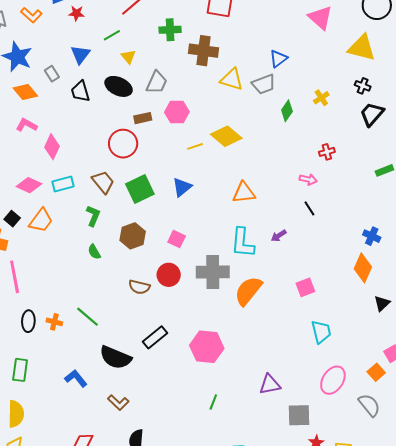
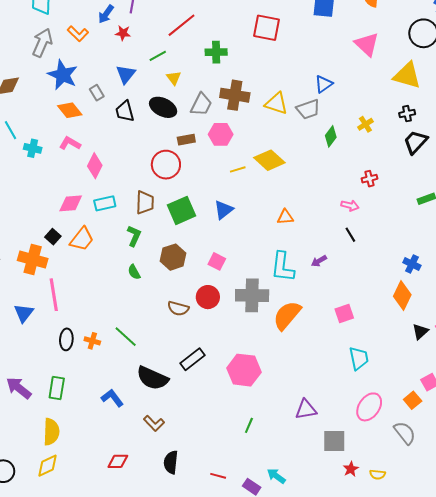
brown cross: (204, 51) -> (235, 95), moved
black cross: (363, 86) -> (407, 114), turned -35
brown trapezoid: (103, 182) -> (145, 202), turned 40
pink diamond: (29, 185) -> (71, 203), turned -30
orange triangle: (244, 193) -> (285, 217), size x0.7

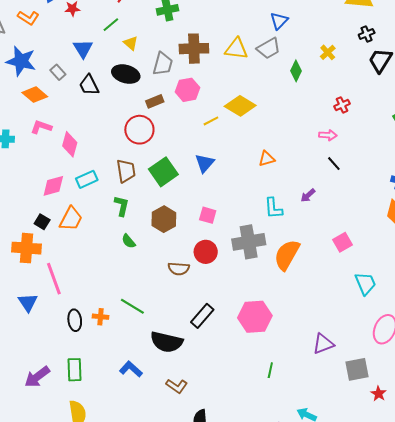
cyan L-shape: (283, 267) -> (273, 208), size x0.7
purple arrow: (19, 388) -> (37, 377), turned -64

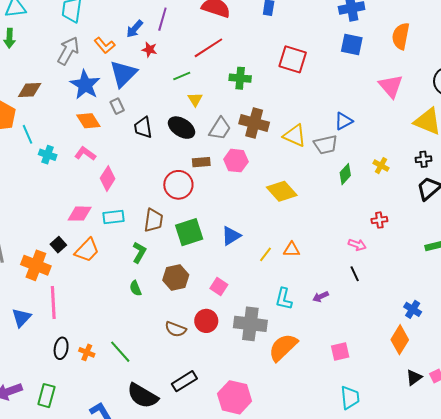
blue triangle: (83, 49) -> (123, 74), moved, size x1.4
yellow cross: (328, 52) -> (381, 166), turned -35
yellow line: (211, 121) -> (266, 254), moved, turned -42

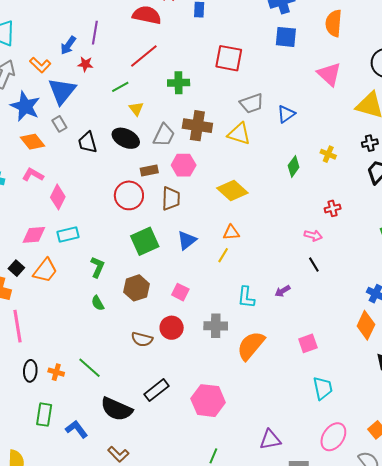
gray trapezoid: (326, 145) -> (252, 103), moved
brown trapezoid: (153, 220) -> (171, 199), moved
orange triangle: (292, 250) -> (231, 233), moved
gray cross: (250, 324) -> (216, 326), size x0.7
green rectangle: (46, 396) -> (44, 415), moved

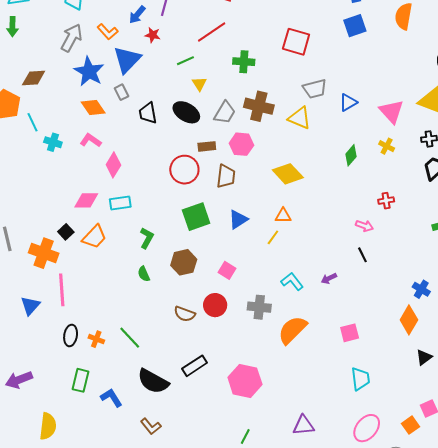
blue square: (286, 37) -> (355, 26), turned -30
pink triangle: (329, 74) -> (391, 111), moved
cyan L-shape: (246, 297) -> (292, 281), turned 130

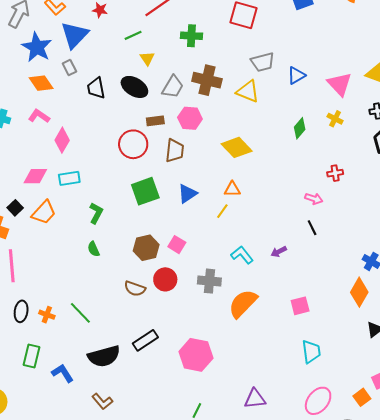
brown hexagon: (184, 262) -> (146, 248), moved
black semicircle: (153, 381) -> (104, 356), turned -44

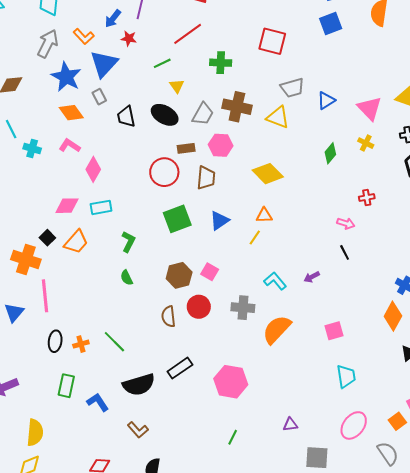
brown semicircle: (135, 289) -> (169, 316), turned 65
orange cross: (47, 315) -> (81, 344), turned -35
purple triangle: (255, 399) -> (290, 425), size x0.7

